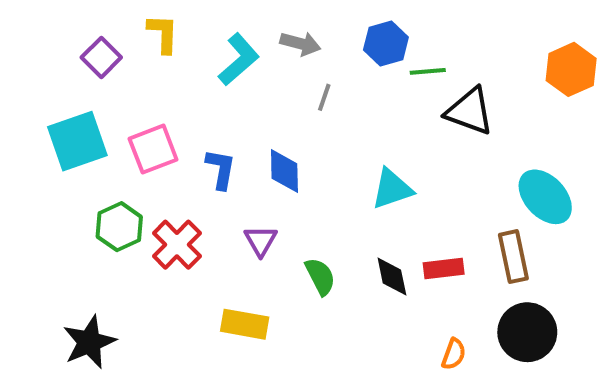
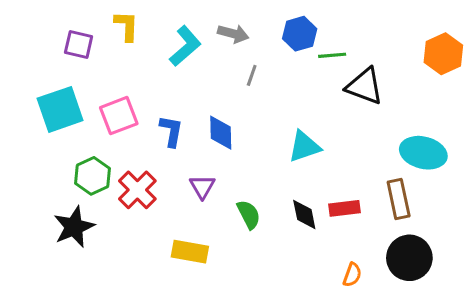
purple square: (101, 57) -> (79, 44), turned -32
cyan ellipse: (545, 197) -> (423, 153), turned -33
black star: (89, 342) -> (74, 227), moved

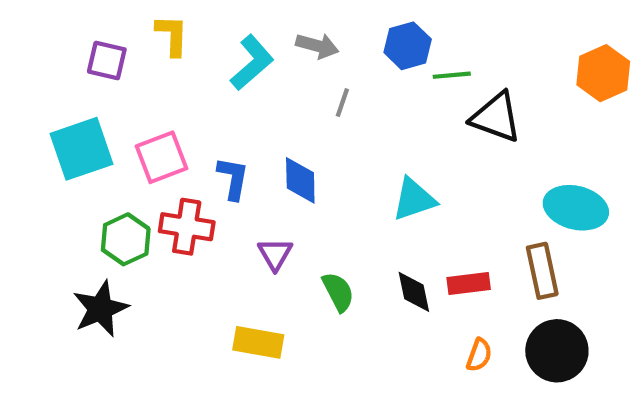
red cross: (137, 190) -> (187, 227), moved, turned -36
orange semicircle: (352, 275) -> (479, 355), moved

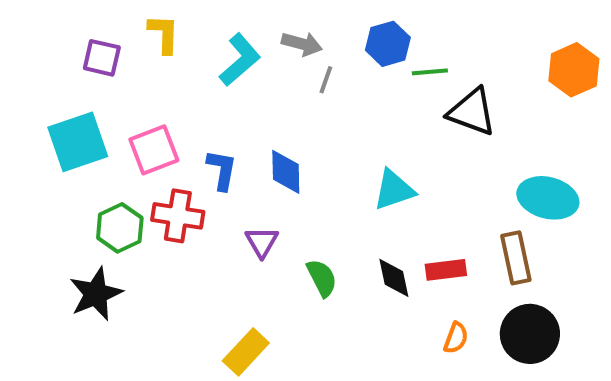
gray line: (342, 103) -> (326, 80), moved
yellow rectangle: (258, 342) -> (246, 352), moved, turned -57

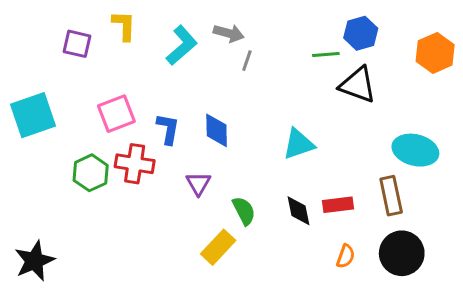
blue hexagon: (388, 44) -> (361, 33), moved
cyan square: (78, 142) -> (33, 115), moved
black star: (96, 294) -> (34, 261), moved
yellow rectangle: (246, 352) -> (218, 247), moved

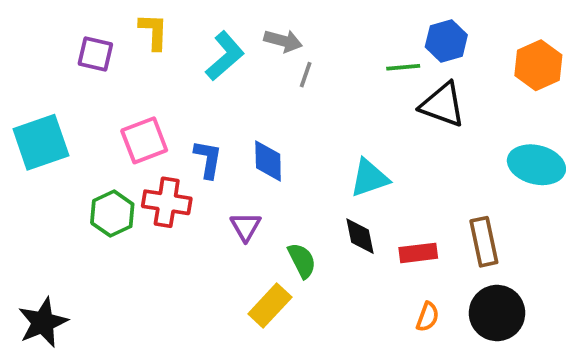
cyan ellipse: (415, 150) -> (536, 165), moved
black diamond: (299, 211) -> (360, 236), moved

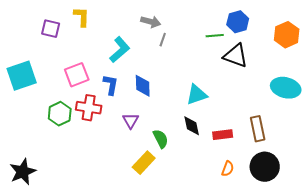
cyan L-shape: (225, 56) -> (120, 50), moved

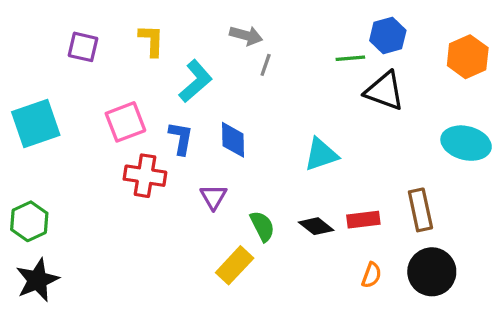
yellow L-shape: (82, 17) -> (151, 40), moved
green hexagon: (60, 114) -> (29, 221), moved
black diamond: (192, 126) -> (316, 226), moved, turned -40

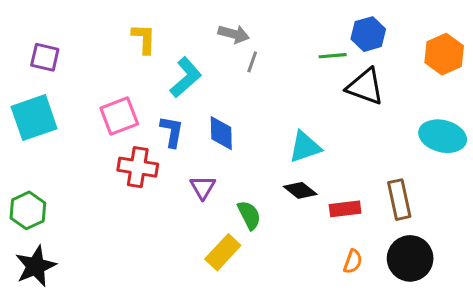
purple square: (83, 47) -> (45, 57), moved
black diamond: (316, 226) -> (300, 190), moved

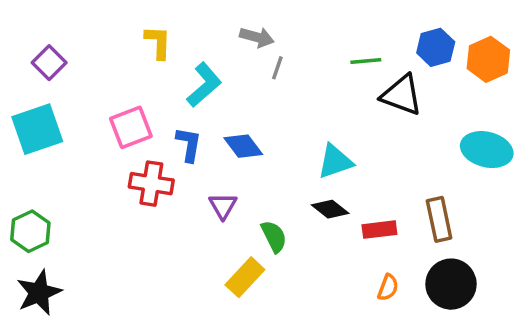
blue hexagon: (368, 34) -> (436, 47), moved
purple square: (45, 57) -> (49, 63), turned 32
blue diamond: (221, 133) -> (243, 146), turned -36

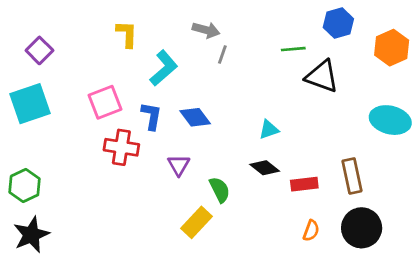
blue hexagon: (436, 47) -> (338, 23), moved
cyan triangle: (335, 161) -> (269, 130), size x0.7

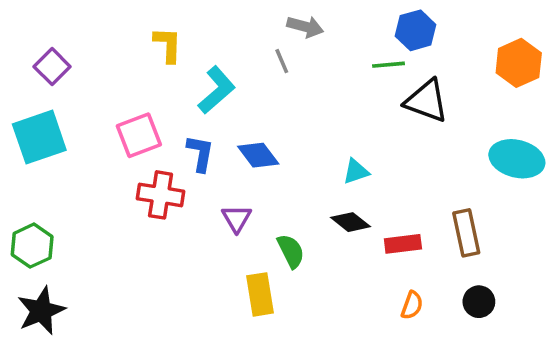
blue hexagon: (338, 23) -> (416, 30), moved
gray arrow: (206, 30) -> (305, 27), moved
gray line: (222, 54) -> (282, 61), moved, turned -42
yellow rectangle: (196, 222) -> (260, 294), turned -52
black circle: (362, 228) -> (479, 302), size x0.6

